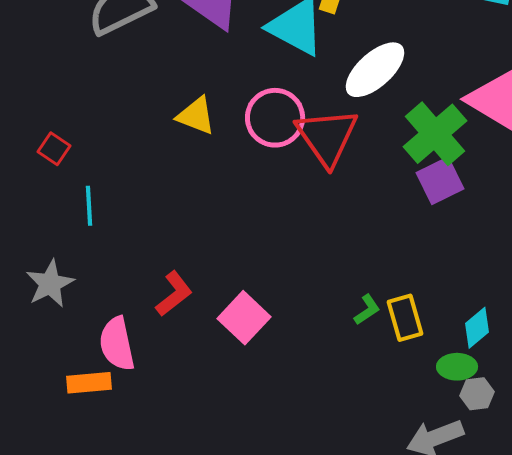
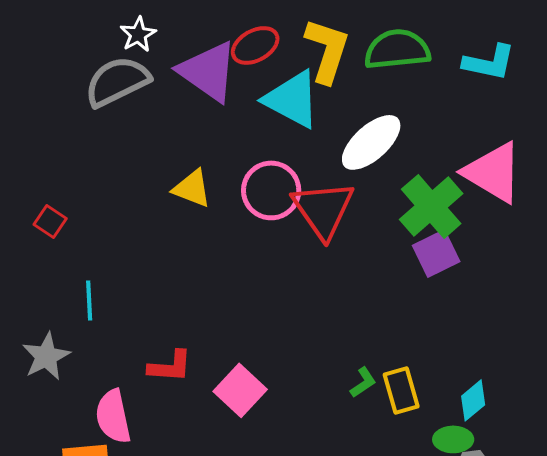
cyan line: (89, 206) -> (89, 300), moved
red L-shape: (174, 294) -> (170, 366), turned 42

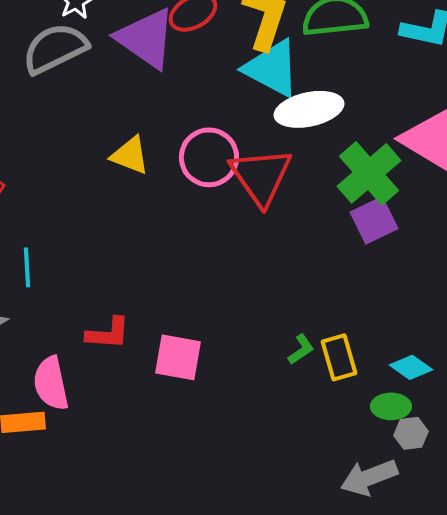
cyan triangle: (292, 99) -> (272, 68), moved
white ellipse: (371, 142) -> (309, 109), turned 30
pink square: (240, 390) -> (178, 357), turned -33
cyan diamond: (473, 400) -> (411, 367), turned 75

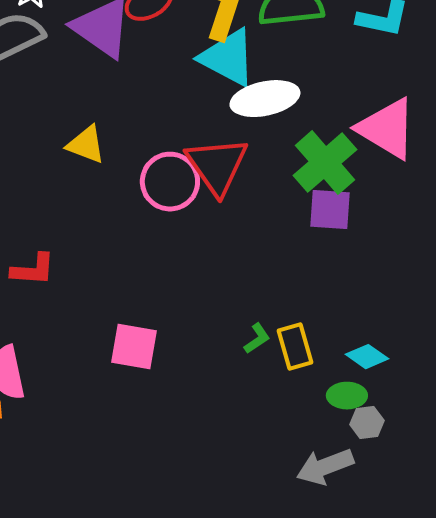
pink circle: (209, 157) -> (170, 182), moved
purple square: (374, 220) -> (330, 210), turned 30
red L-shape: (108, 333) -> (33, 270), moved

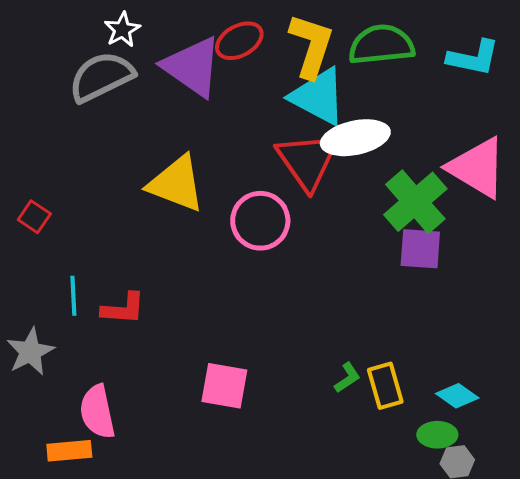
yellow triangle: (86, 145) -> (176, 184), size x1.5
red triangle: (217, 166) -> (307, 161), moved

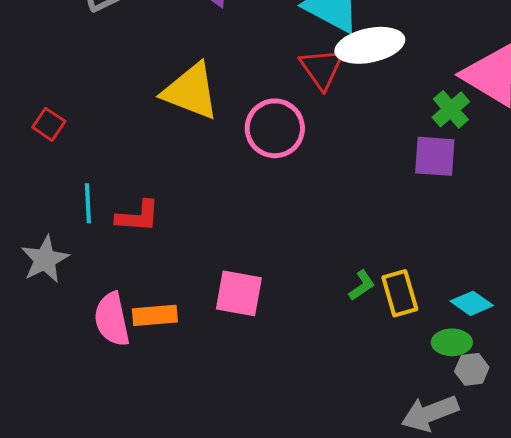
red triangle: (307, 161) -> (322, 68), size x0.7
green cross: (415, 202) -> (451, 109), moved, size x0.6
orange rectangle: (69, 451) -> (155, 315), moved

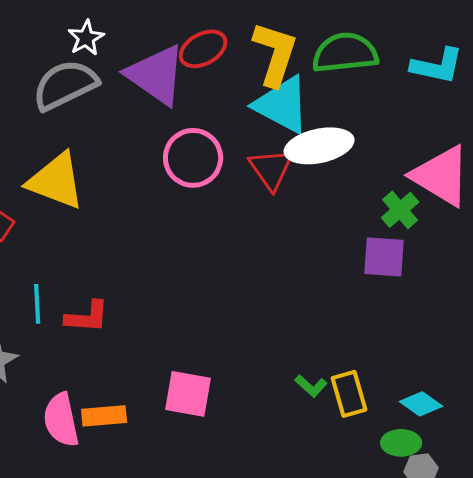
yellow triangle: (191, 91) -> (56, 181), moved
pink circle: (275, 128) -> (193, 158), moved
green L-shape: (362, 285) -> (311, 386), turned 76

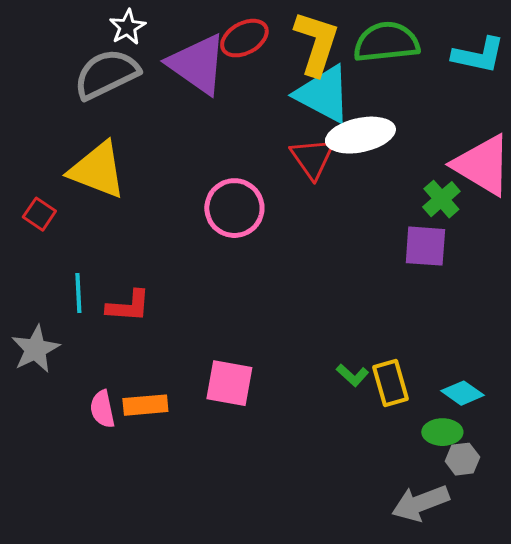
pink circle: (193, 158) -> (234, 208), moved
pink semicircle: (61, 420) -> (102, 409), size x0.7

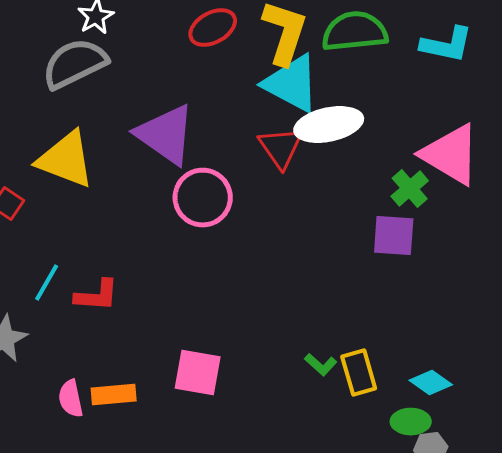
purple triangle: (197, 64) -> (166, 135), moved
cyan line: (78, 293) -> (47, 283), turned 33

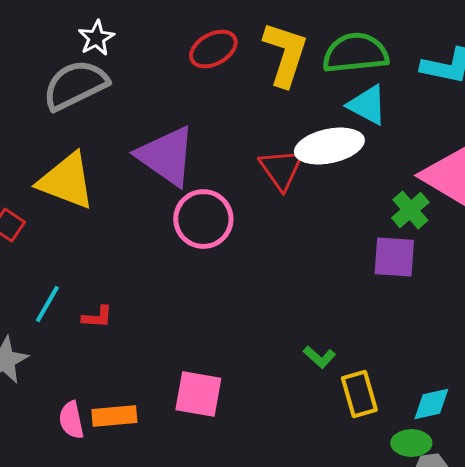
cyan triangle: (292, 84) -> (367, 105), moved, size x0.7
red L-shape: (97, 296) -> (97, 317), size x0.7
green L-shape: (321, 365) -> (319, 357), moved
cyan diamond: (431, 383) -> (431, 404), turned -48

